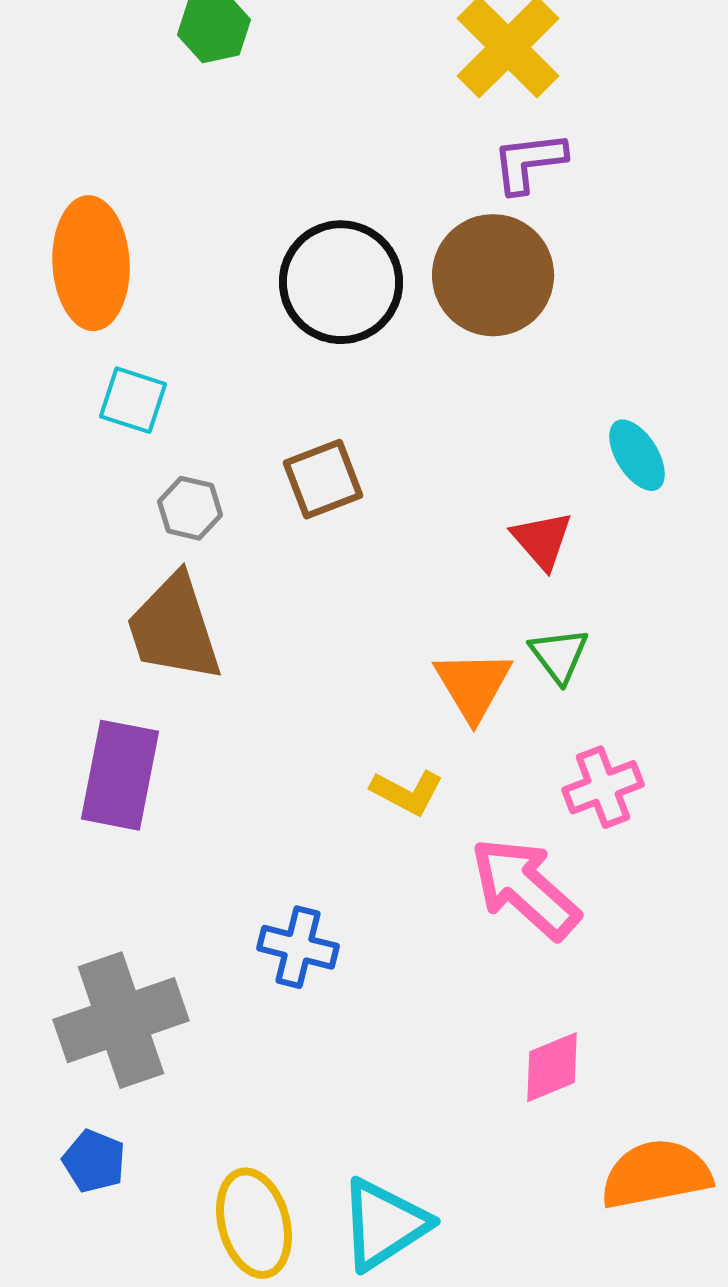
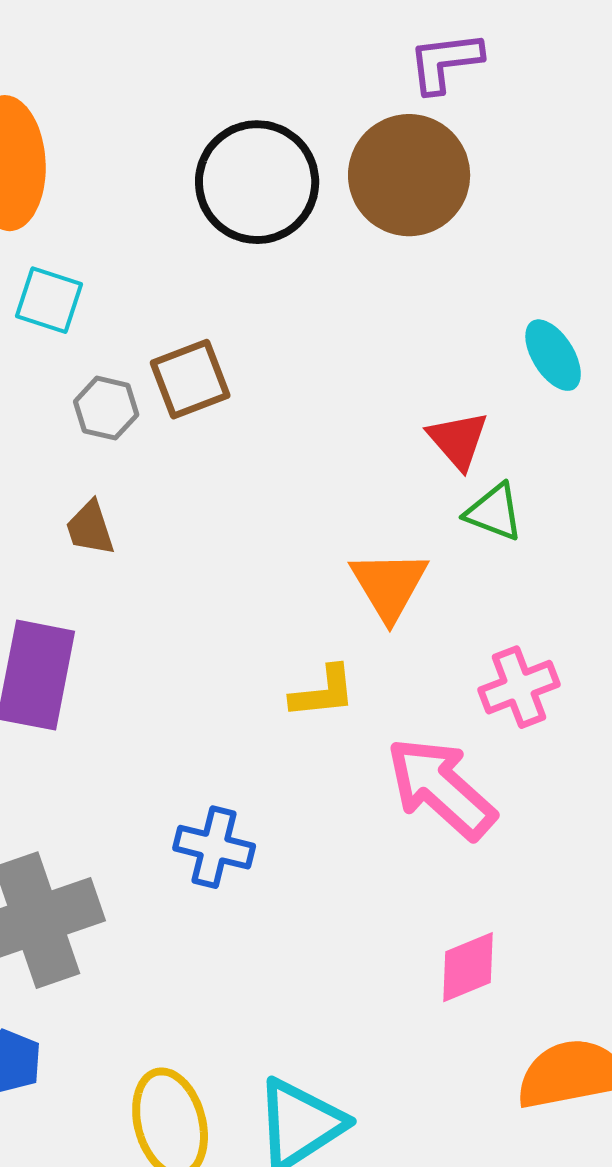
brown square: (323, 479) -> (190, 379), moved
brown trapezoid: (174, 628) -> (90, 528), size x0.5
green triangle: (559, 655) -> (494, 512), moved, turned -32
yellow L-shape: (407, 792) -> (323, 692), turned -34

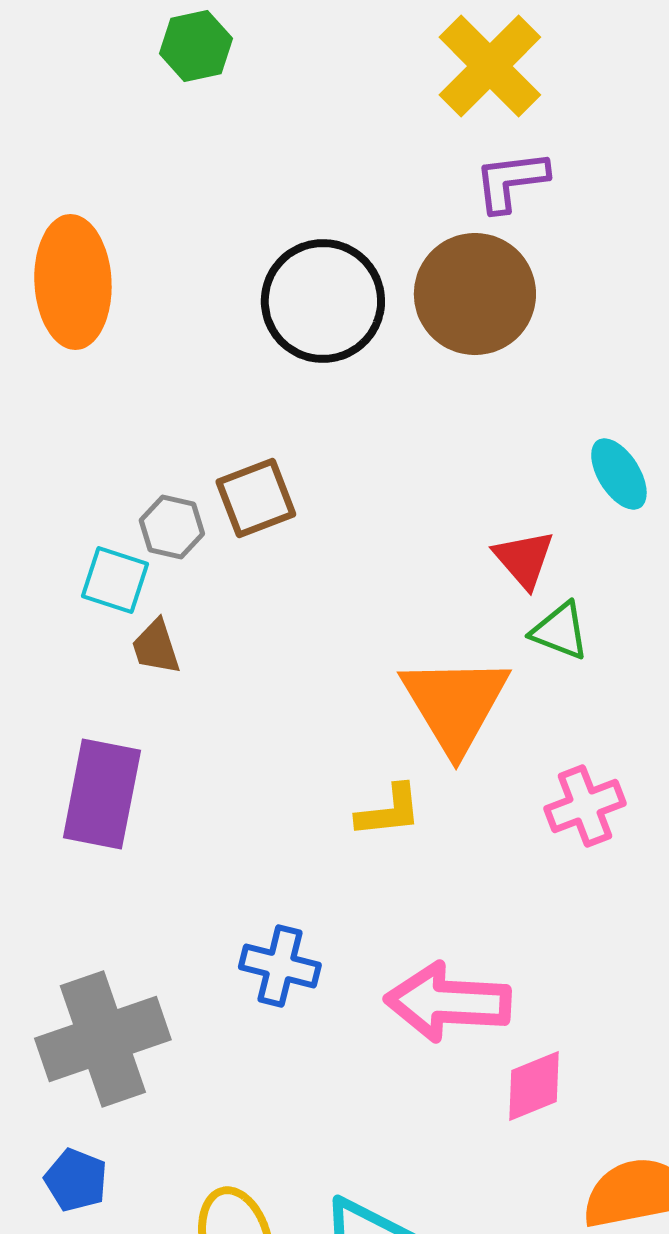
cyan square: (49, 300) -> (115, 580), moved
orange triangle: (389, 585) -> (455, 704), size x1.4
pink arrow: (441, 788) -> (448, 1002), moved, turned -39

